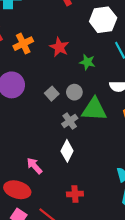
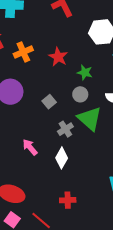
gray circle: (74, 92) -> (80, 94), moved
green triangle: (94, 109) -> (90, 119), turned 36
pink arrow: (34, 166) -> (30, 147), moved

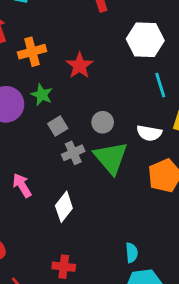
green star: (85, 73) -> (42, 95), moved
gray cross: (65, 129) -> (73, 153), moved

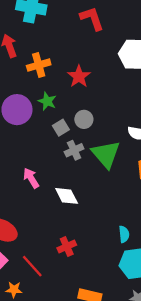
gray circle: (103, 122) -> (84, 119), moved
white diamond: (64, 207) -> (67, 196), turned -65
red cross: (64, 267) -> (67, 246), turned -30

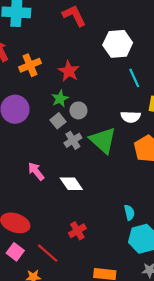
green star: (47, 101) -> (60, 99), moved, turned 30

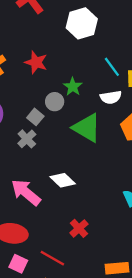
cyan line: (134, 78) -> (112, 67), moved
green star: (60, 99) -> (73, 87), moved
gray cross: (73, 140) -> (27, 139), moved
pink arrow: (36, 171) -> (26, 192), moved, size x1.5

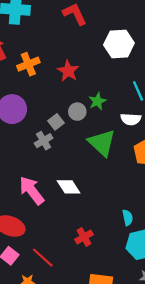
red cross: (79, 228) -> (84, 237), moved

